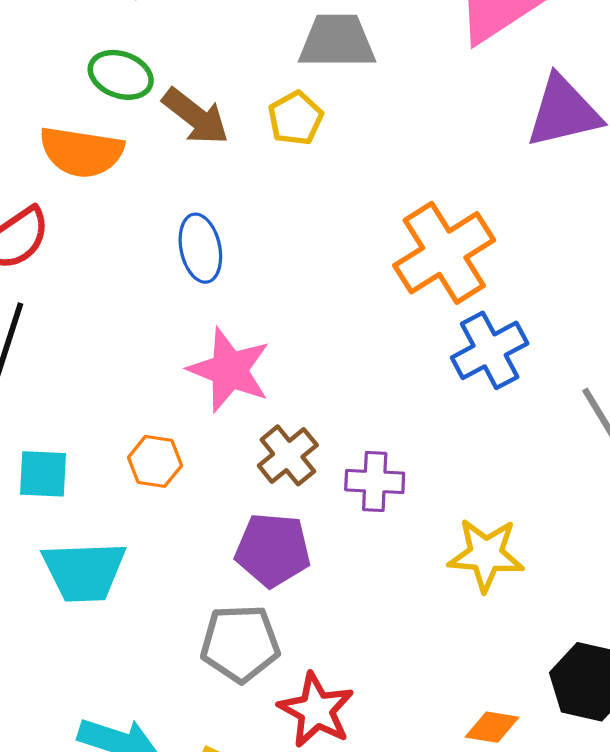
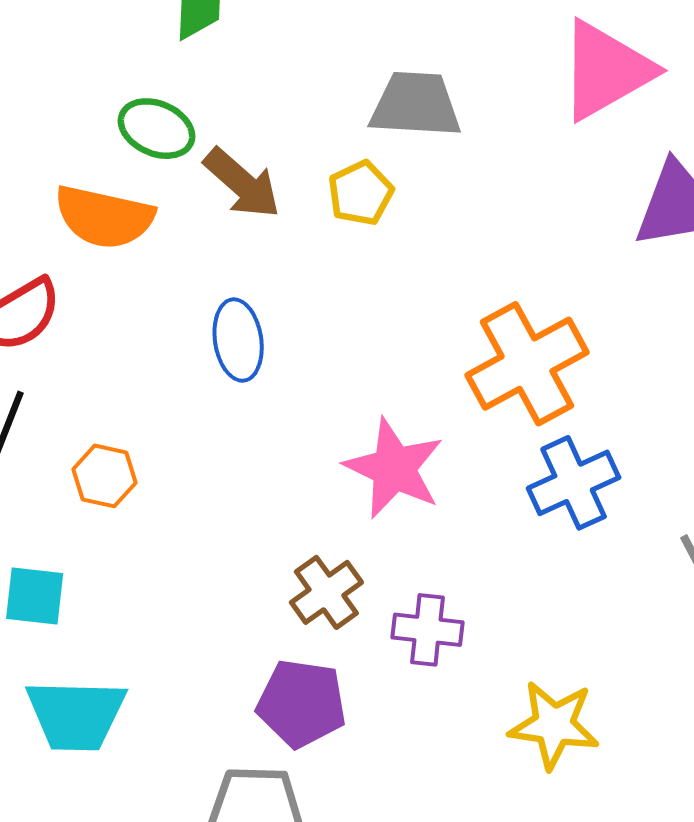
pink star: (229, 370) -> (394, 468), moved
orange hexagon: (155, 461) -> (104, 476), moved

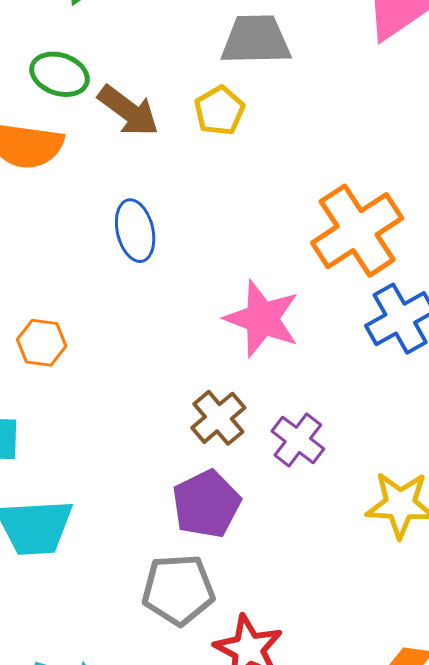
purple cross: (428, 630) -> (298, 440), turned 36
purple pentagon: (302, 703) -> (206, 504), turned -30

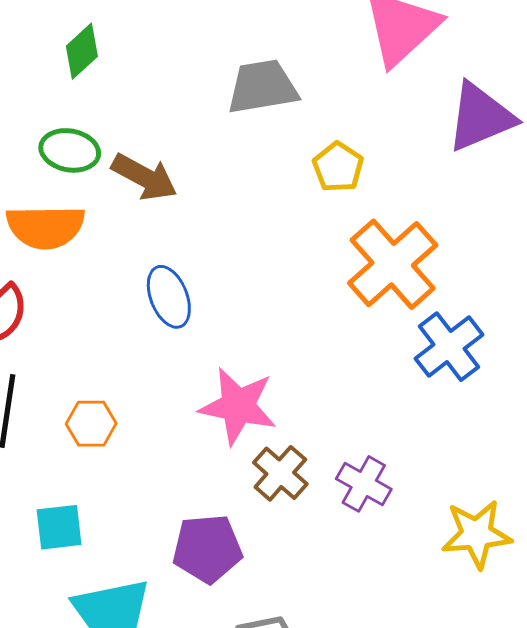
yellow pentagon: (219, 111) -> (338, 167), moved
pink star: (262, 319) -> (238, 406), moved
purple pentagon: (206, 504) -> (207, 549), moved, turned 30

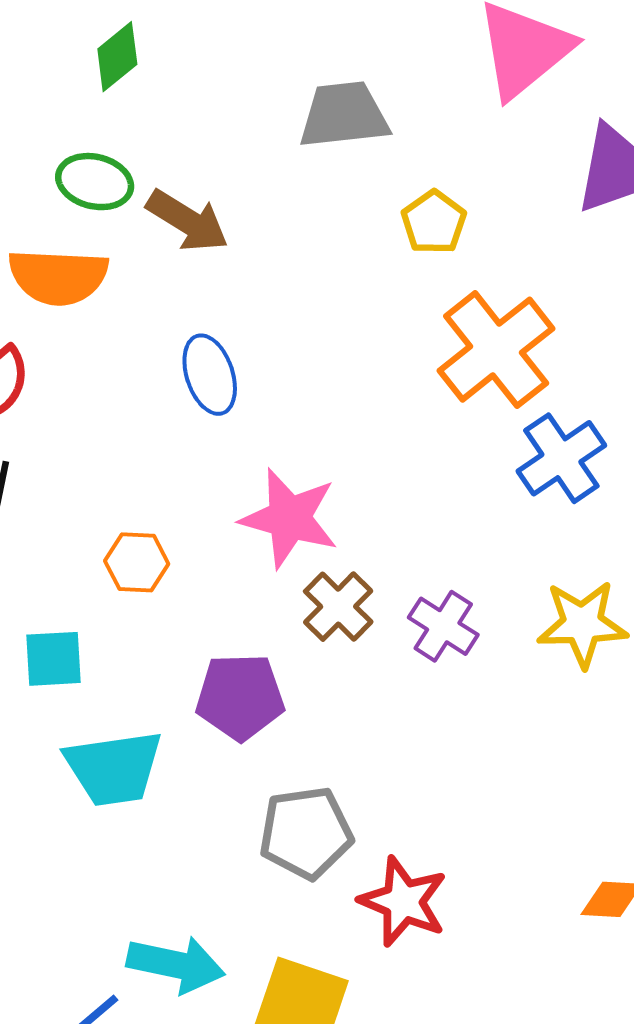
orange hexagon: (91, 424) -> (137, 562), moved
yellow star: (477, 534) -> (582, 624), moved

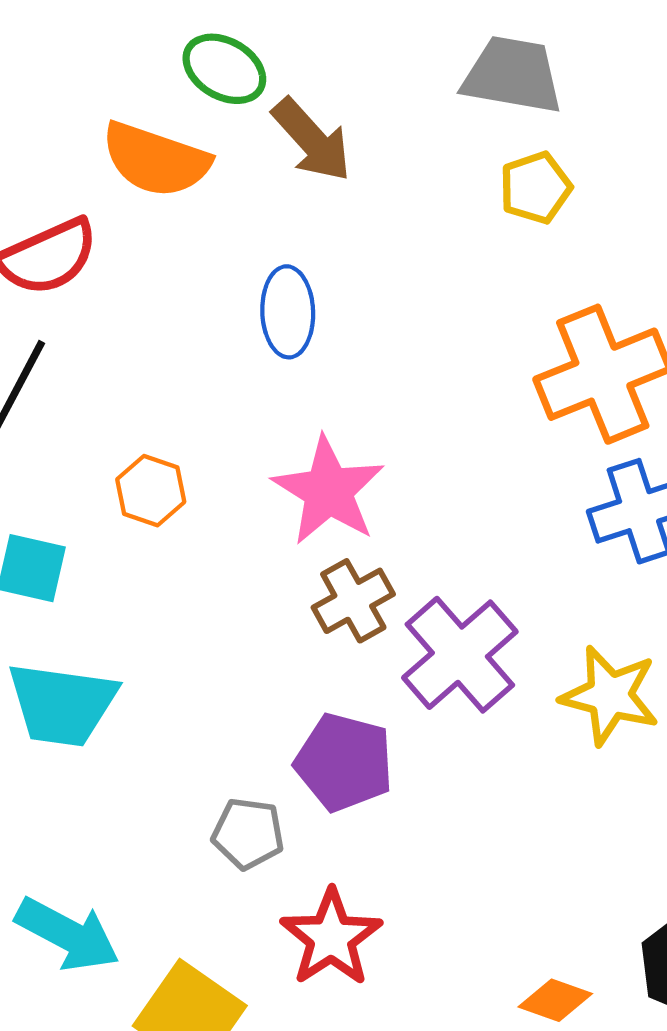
yellow pentagon: (434, 222) -> (535, 188), moved
purple cross: (443, 626) -> (460, 655), size x1.5
purple pentagon: (240, 697) -> (344, 762), moved
gray pentagon: (306, 833) -> (248, 834), size x0.7

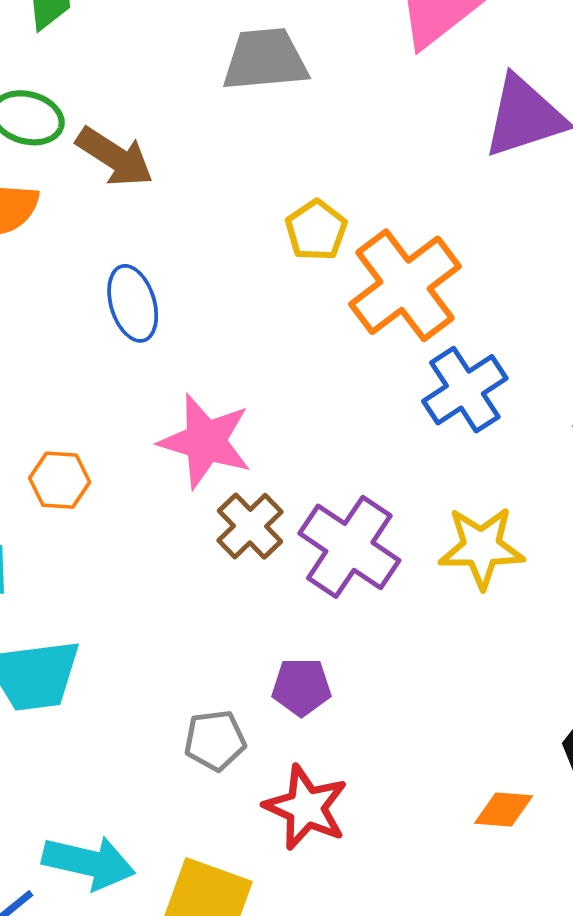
yellow pentagon: (535, 188) -> (316, 230), moved
purple pentagon: (344, 762) -> (301, 687), moved, size x0.7

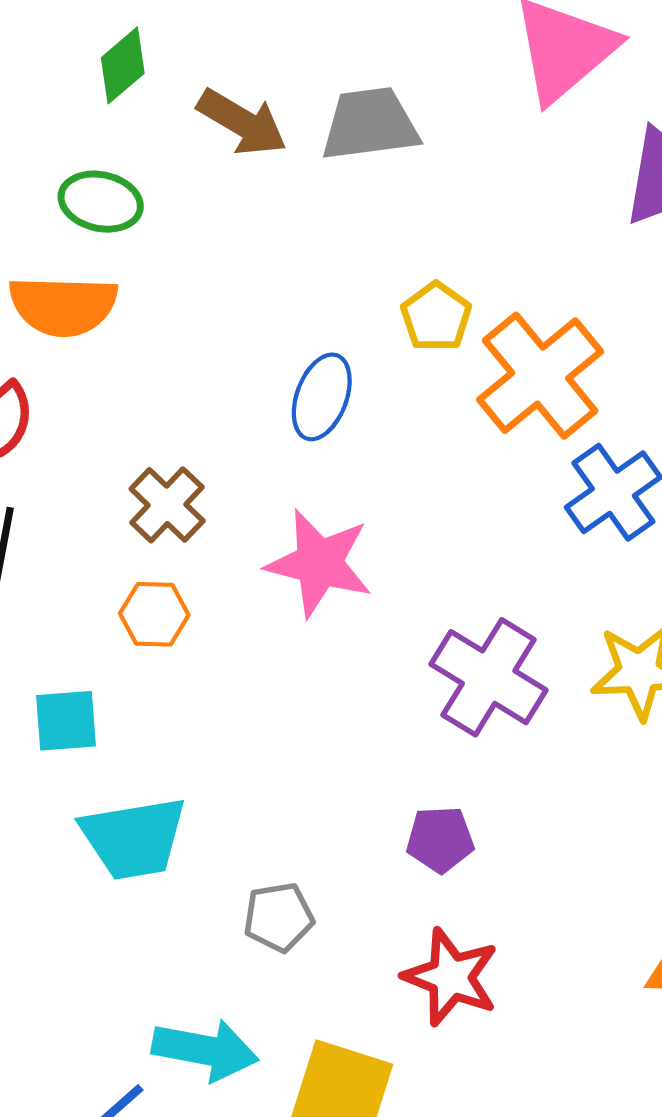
brown arrow: (115, 157) -> (242, 122), moved
blue ellipse: (133, 303) -> (322, 397), moved, turned 40
brown cross: (250, 526) -> (167, 505), moved
gray pentagon: (215, 740) -> (279, 917), moved

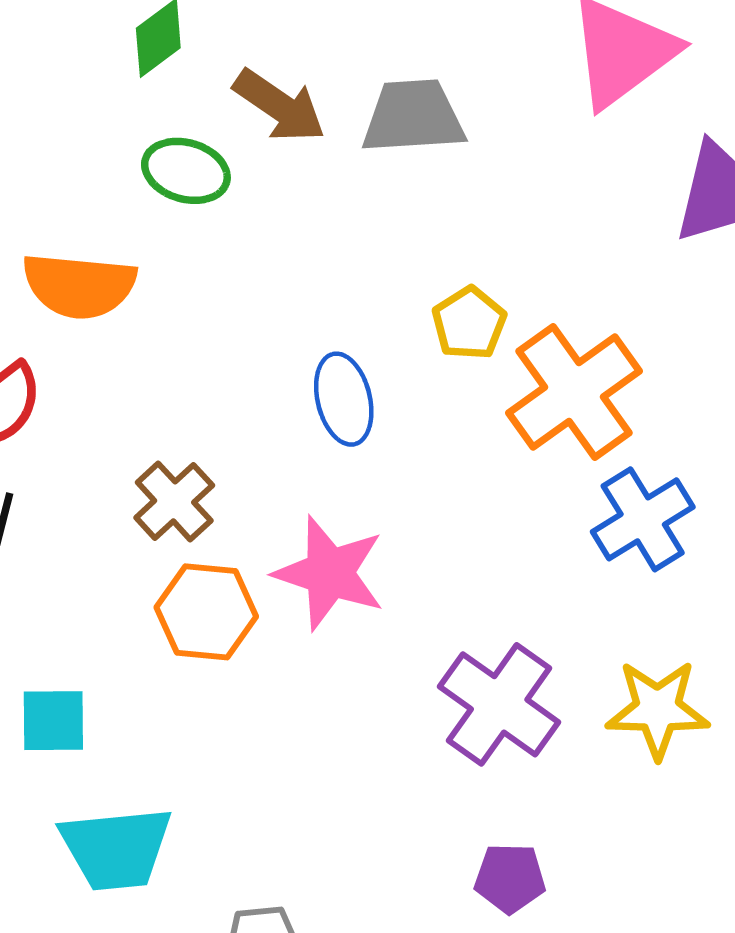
green ellipse: (101, 202) -> (186, 171), moved
blue ellipse: (322, 397) -> (344, 399), turned -38
orange hexagon: (154, 614) -> (206, 612), moved, size x1.4
purple pentagon: (440, 839) -> (510, 878), moved

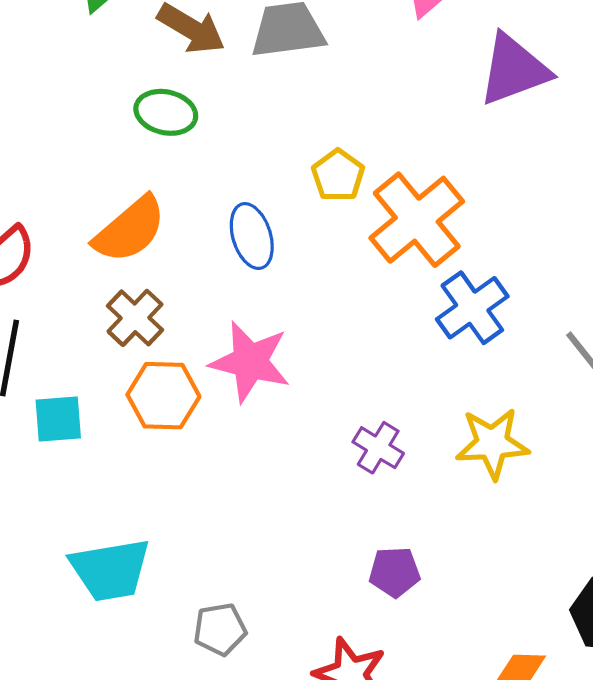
green ellipse: (186, 171) -> (166, 112), moved
orange semicircle: (79, 286) -> (130, 230), moved, turned -42
purple cross: (499, 704) -> (378, 448), size x0.6
cyan square: (53, 721) -> (58, 419), moved

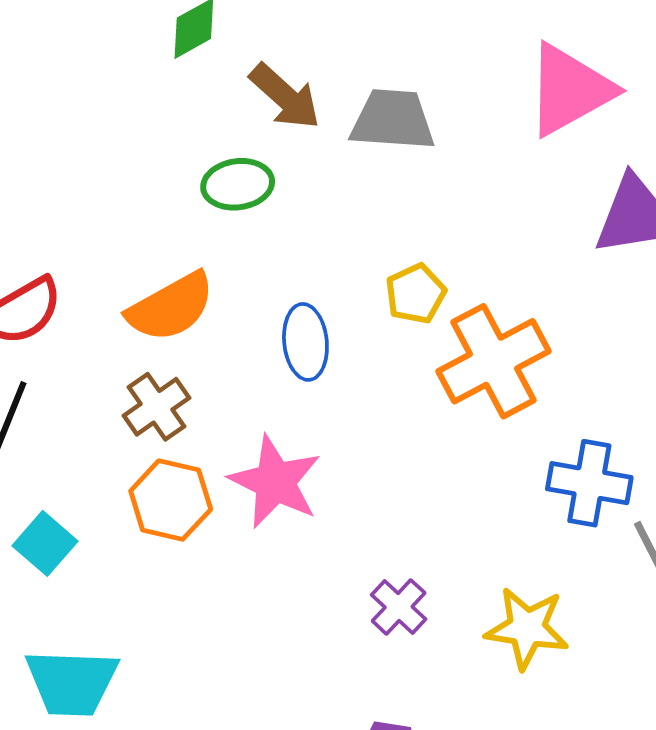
green ellipse: (166, 112) -> (238, 184), turned -32
blue cross: (472, 308) -> (589, 483), moved, turned 34
cyan square: (58, 419) -> (45, 543), moved, turned 34

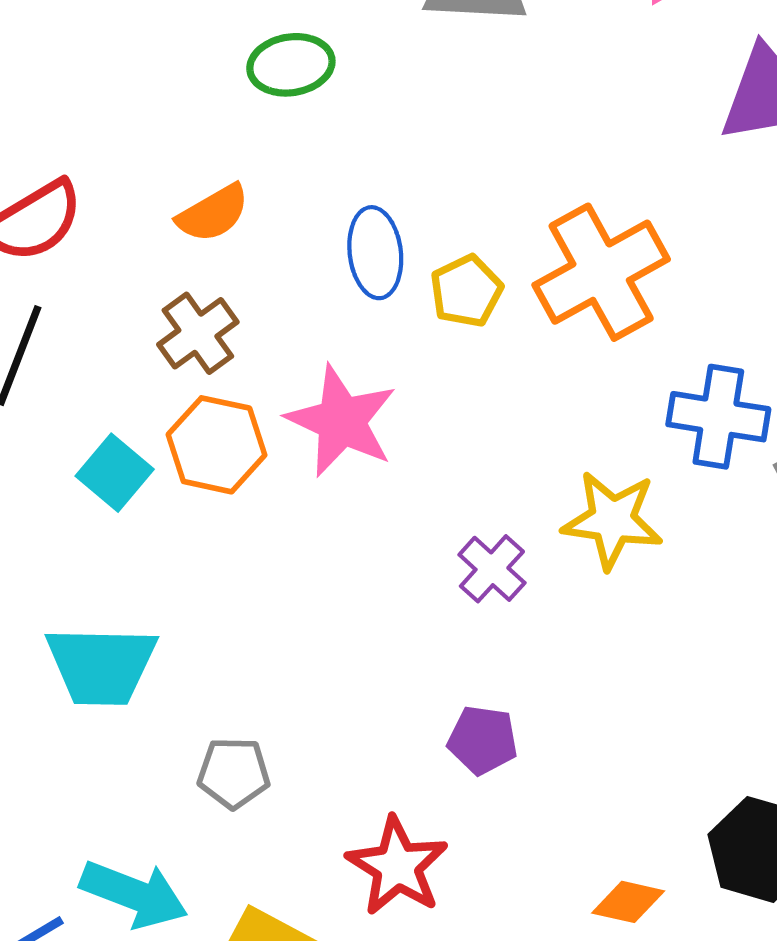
yellow pentagon: (416, 294) -> (466, 291), moved
orange semicircle: (171, 307) -> (213, 213), size x0.7
cyan square: (45, 543) -> (115, 473), moved
yellow star: (527, 628) -> (612, 520), moved

